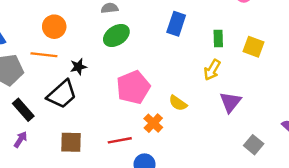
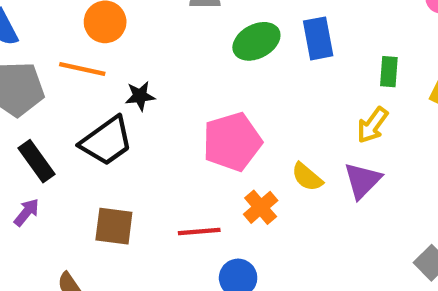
blue rectangle: (176, 24) -> (318, 38), turned -35
green ellipse: (116, 35) -> (256, 41), moved
purple triangle: (230, 102) -> (362, 181), moved

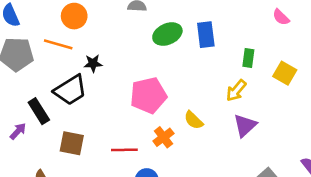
black rectangle: (37, 161) -> (39, 111), moved
purple triangle: (362, 181) -> (245, 125), moved

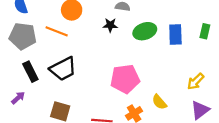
green rectangle: (248, 58) -> (205, 31), moved
black star: (93, 63) -> (110, 25), moved
black rectangle: (39, 111) -> (30, 72), moved

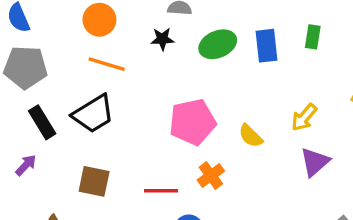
orange line: (57, 31) -> (107, 64), moved
yellow semicircle: (159, 102) -> (251, 136), moved

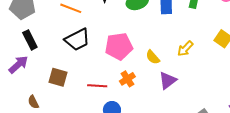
black trapezoid: (93, 114) -> (77, 40), moved
purple triangle: (315, 162) -> (168, 80), moved
purple arrow: (26, 165) -> (18, 65), size x1.5

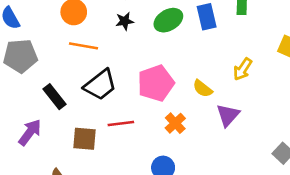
black rectangle: (30, 40) -> (54, 97), moved
red line: (97, 86) -> (121, 123), moved

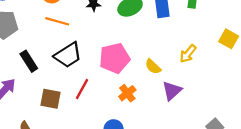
red line: (121, 123) -> (82, 89), turned -60

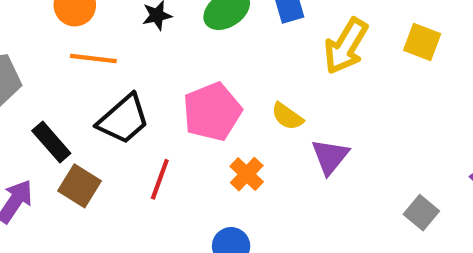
yellow arrow: (188, 54) -> (346, 46), moved, size x1.5
brown square: (51, 99) -> (80, 186), moved, turned 30

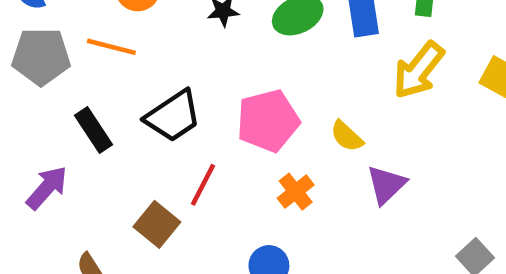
orange line: (93, 59) -> (111, 47), moved
brown square: (80, 186) -> (157, 224), moved

